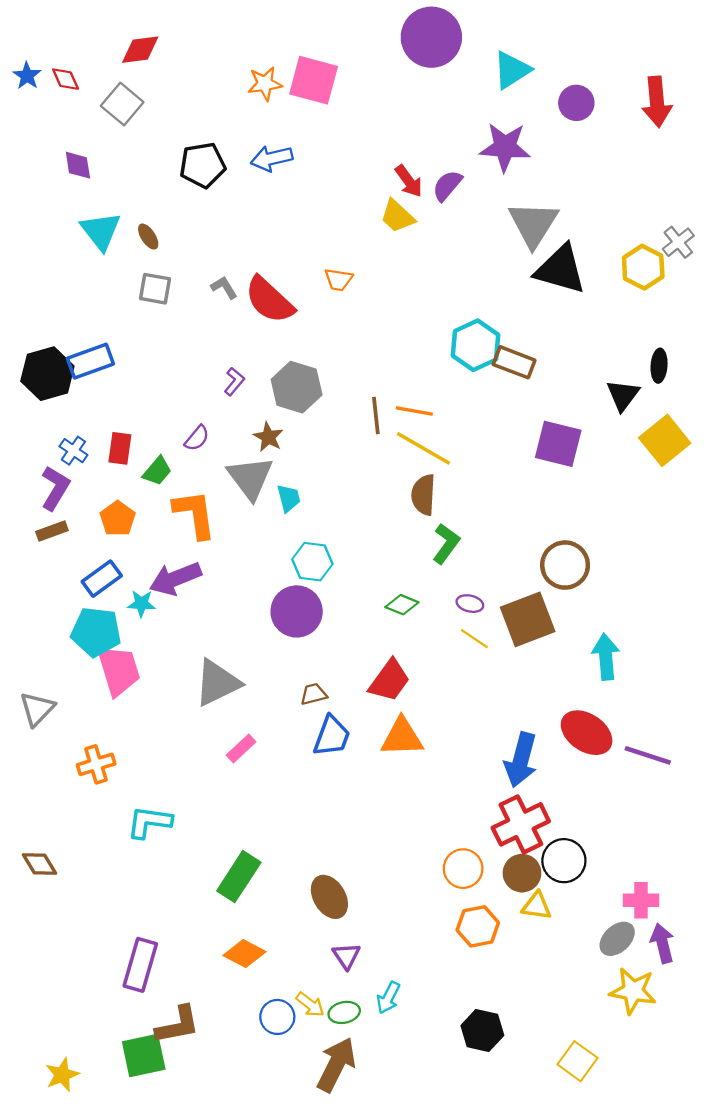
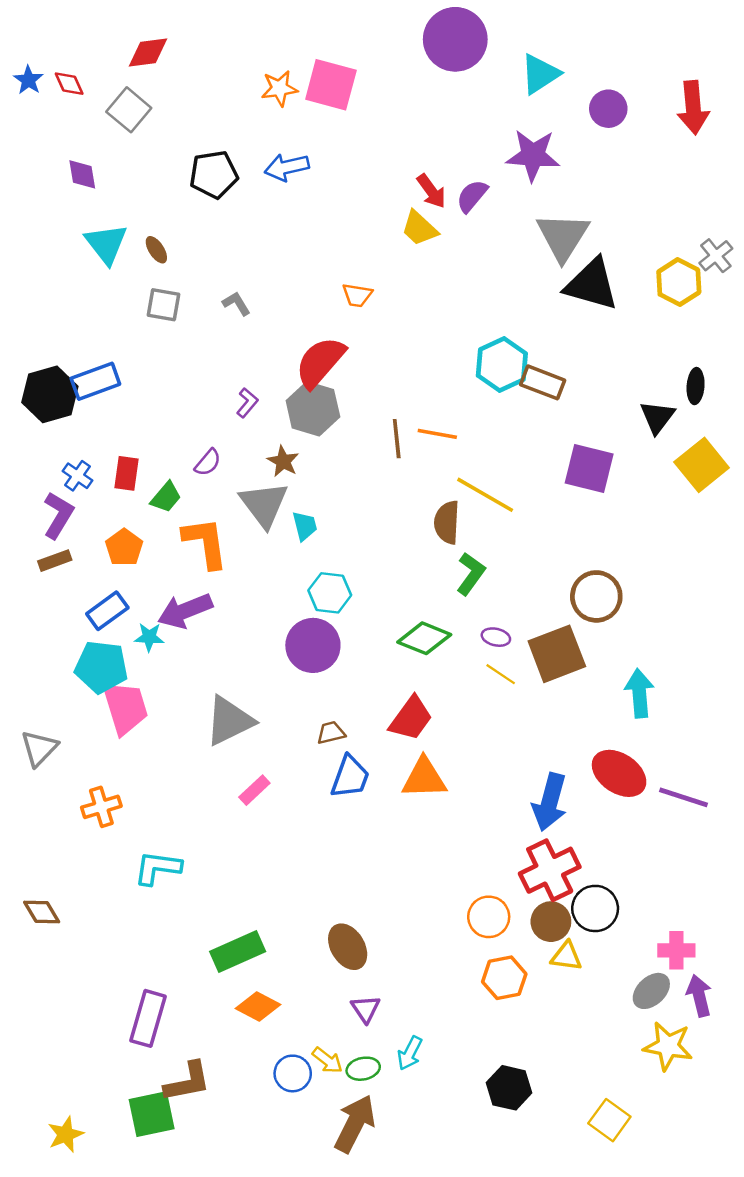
red semicircle: (269, 300) -> (320, 362), moved, turned 88
yellow line: (423, 448) -> (485, 495), moved
green diamond: (402, 605) -> (424, 638), size x1.5
green rectangle: (239, 877) -> (238, 952), moved, turned 33

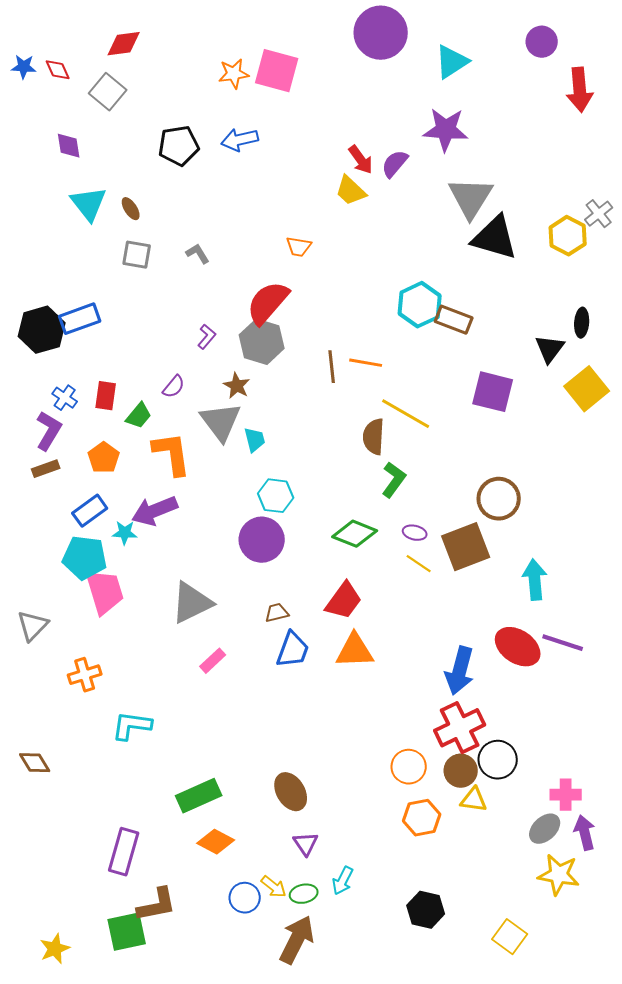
blue star: (28, 80) -> (24, 67), turned -30
purple circle: (608, 109) -> (542, 42), moved
purple line: (684, 797) -> (563, 643), moved

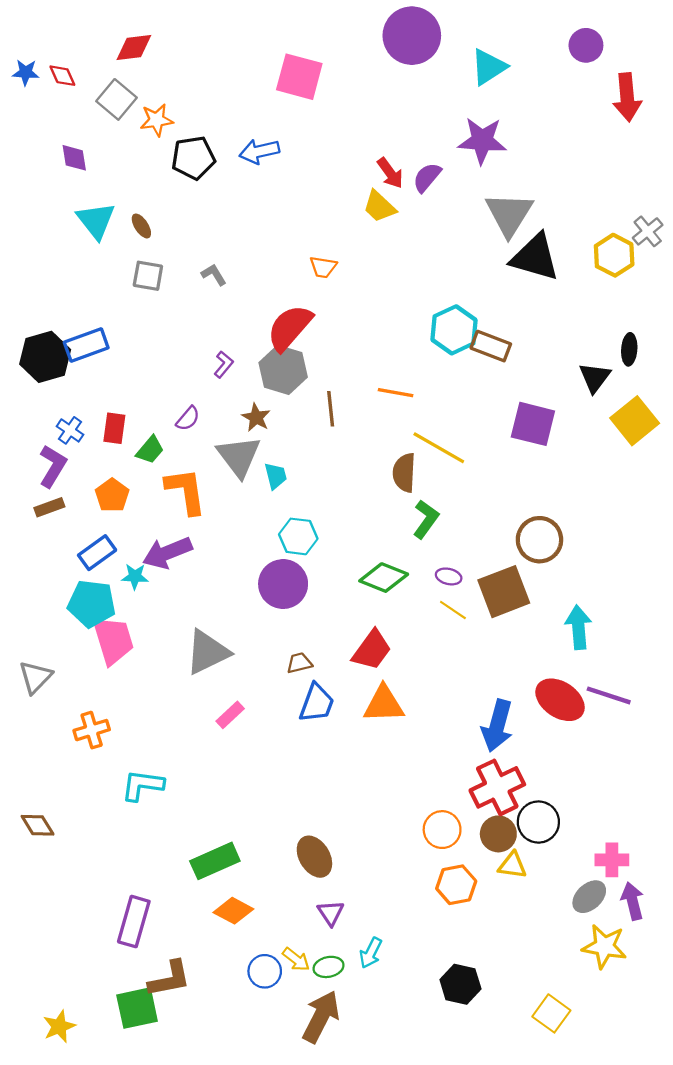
orange star: (234, 74) -> (157, 120), moved
brown line: (332, 367) -> (331, 409), moved

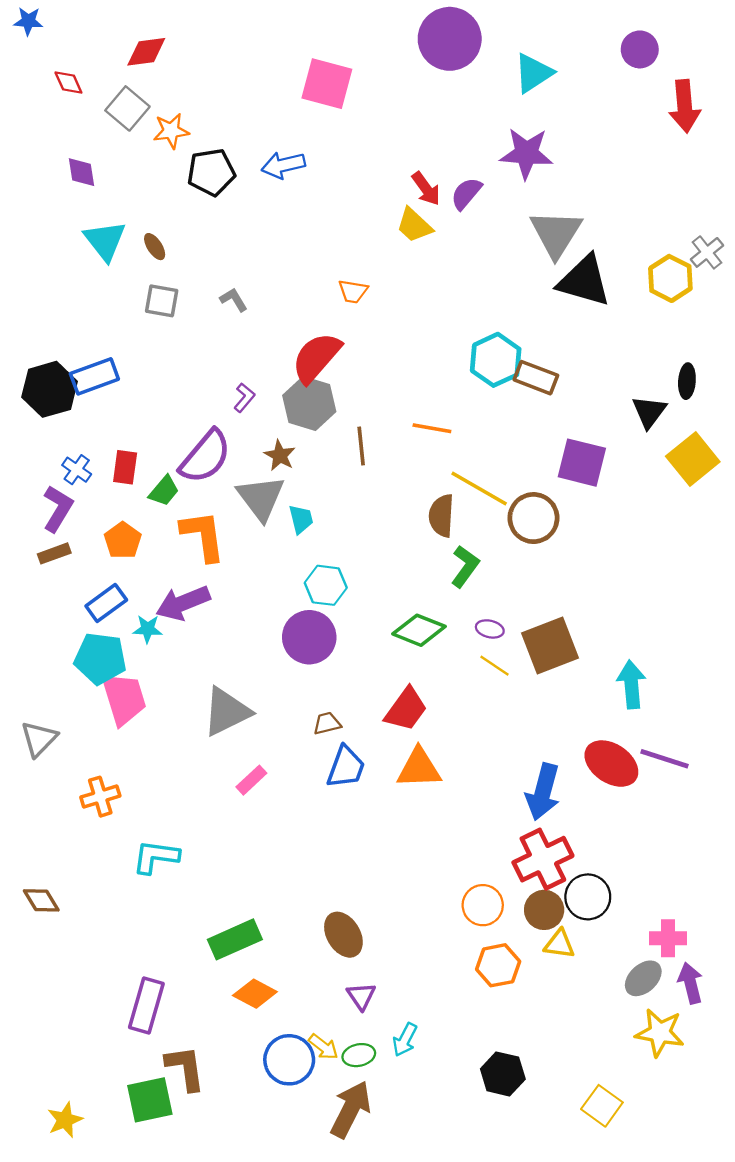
blue star: (26, 72) -> (28, 21), moved
purple semicircle: (188, 419) -> (205, 457), size x2.0
brown circle: (539, 540) -> (533, 518), moved
blue circle: (265, 971) -> (289, 1060), size x1.4
brown L-shape: (170, 979) -> (185, 1068), turned -87

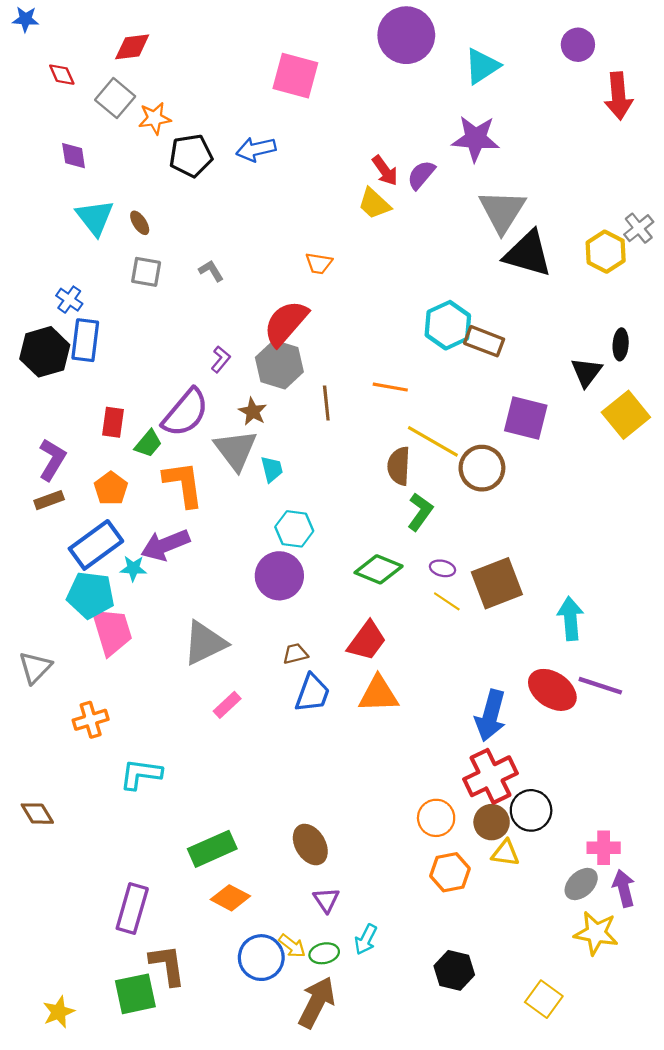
blue rectangle: (94, 376) -> (85, 340), turned -63
blue cross: (77, 470) -> (69, 300), moved
blue rectangle: (106, 603) -> (96, 545), size x1.4

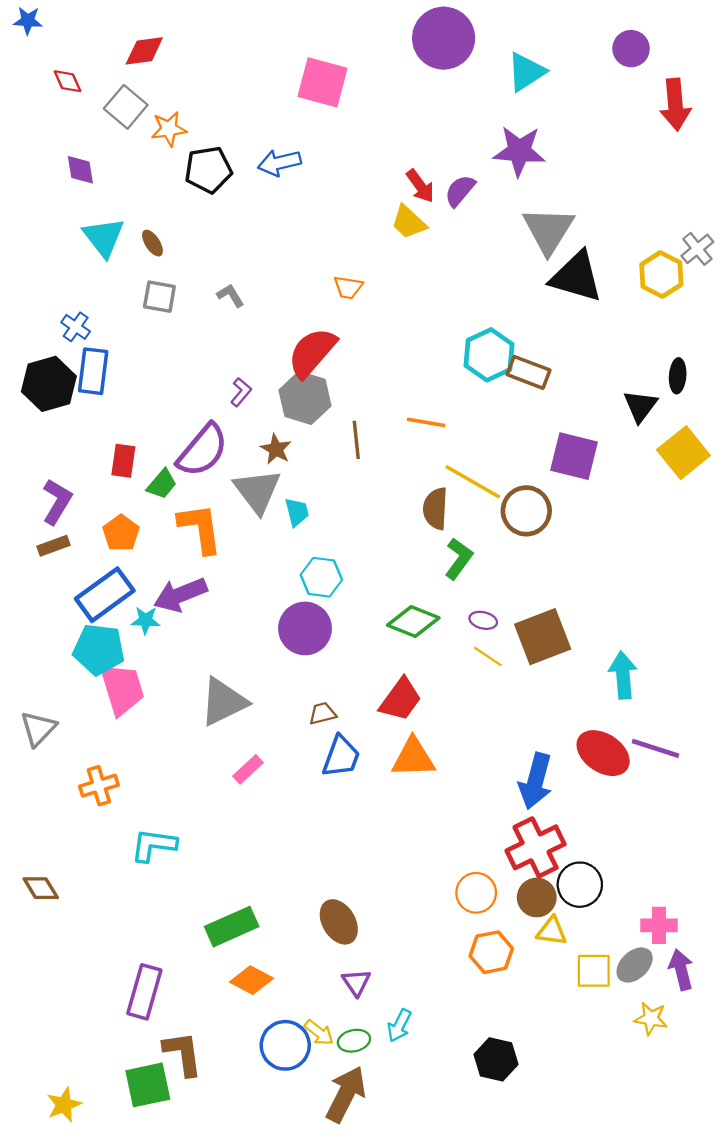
yellow star: (596, 933) -> (651, 1019), size x0.7
yellow square: (544, 999) -> (594, 971), moved, turned -36

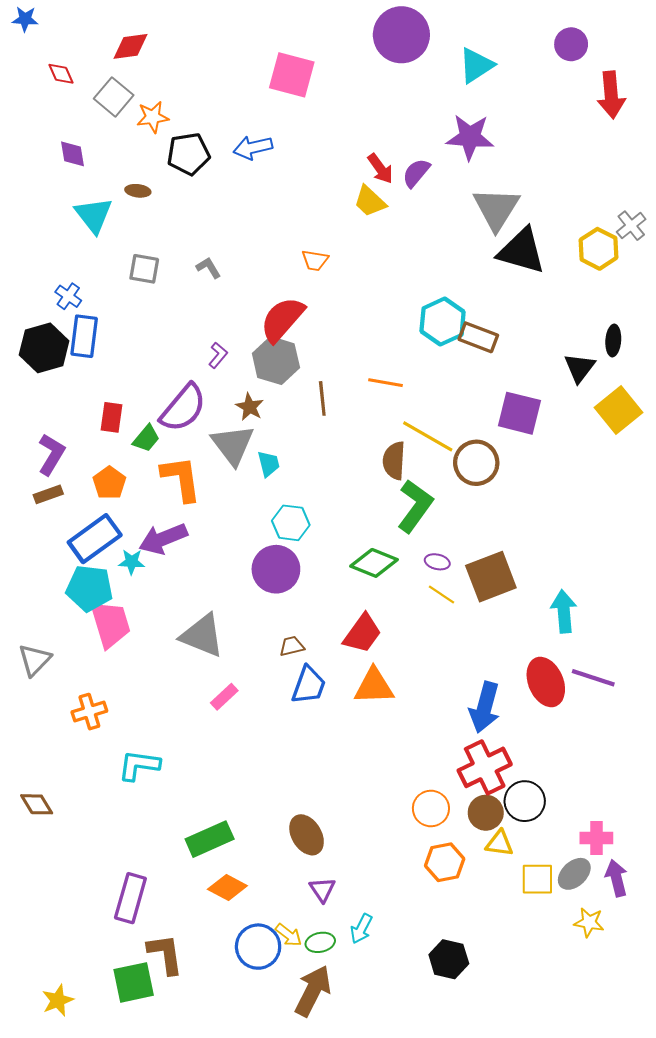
brown ellipse: (152, 243) -> (138, 191), moved, turned -50
green L-shape: (459, 559) -> (415, 506), size x1.4
gray triangle: (224, 702) -> (202, 636), turned 48
red ellipse: (603, 753) -> (546, 682), turned 33

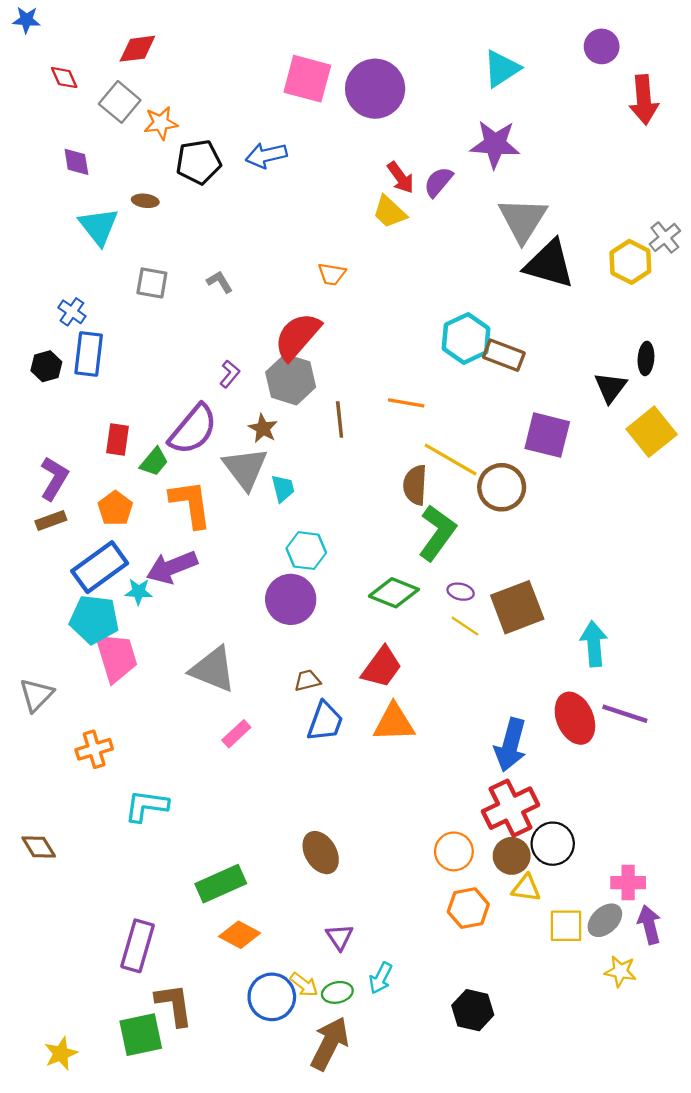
purple circle: (401, 35) -> (375, 89), moved
black hexagon: (44, 348) -> (46, 366), size x0.6
brown ellipse: (307, 835) -> (321, 853), moved

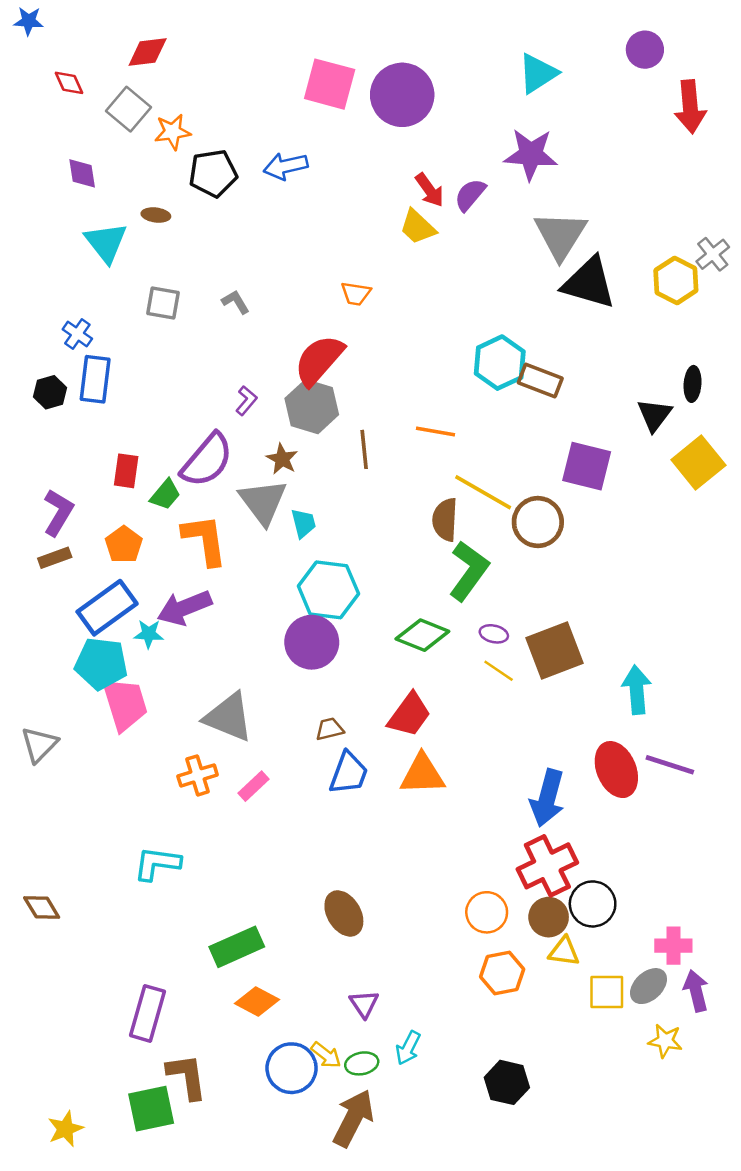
cyan hexagon: (306, 551) -> (328, 590), size x1.4
orange cross: (94, 749) -> (198, 775), moved

